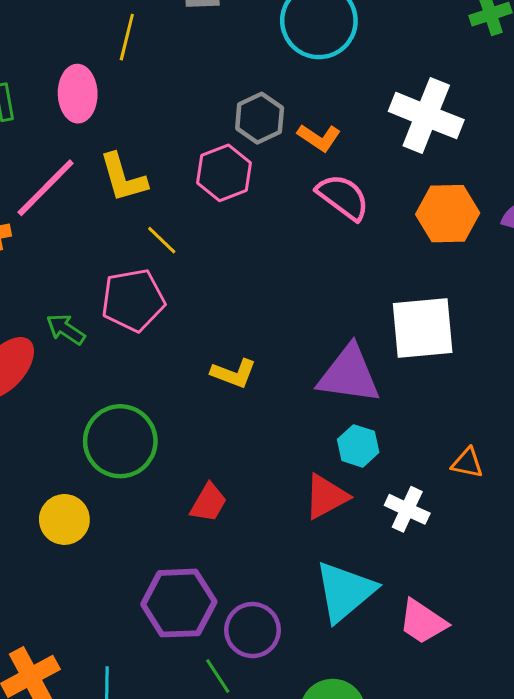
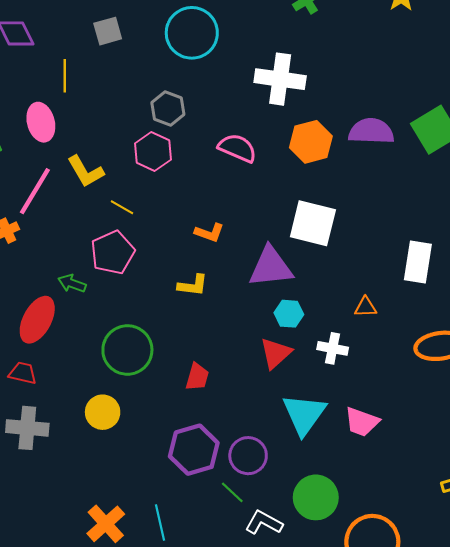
orange L-shape: (319, 138) -> (209, 233), moved
white square: (423, 328) -> (313, 223), turned 33

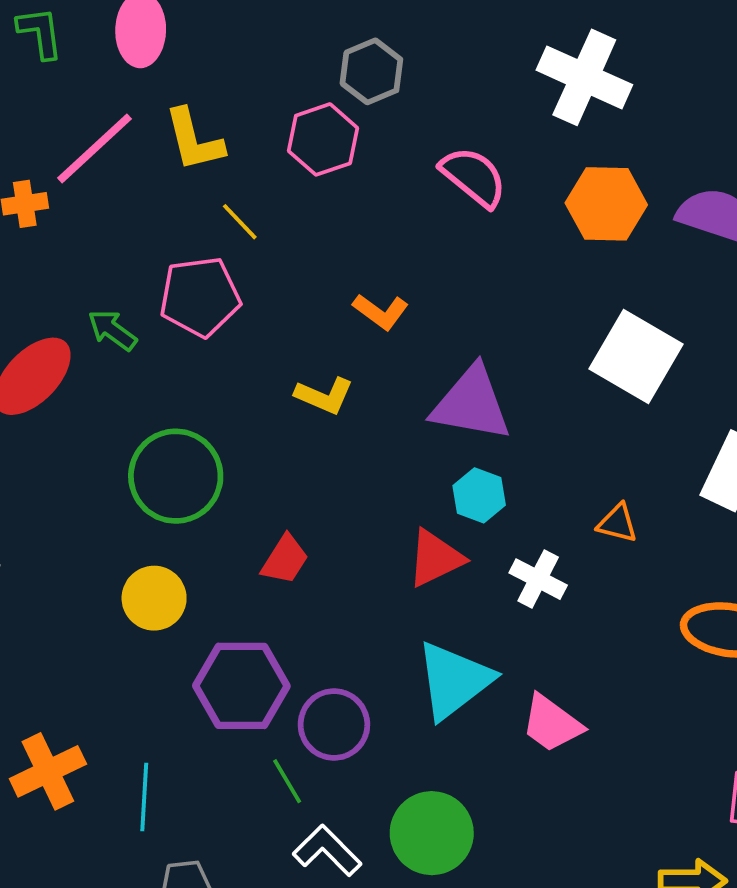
white square: (313, 223) -> (636, 357), moved
yellow circle: (103, 412) -> (154, 598), moved

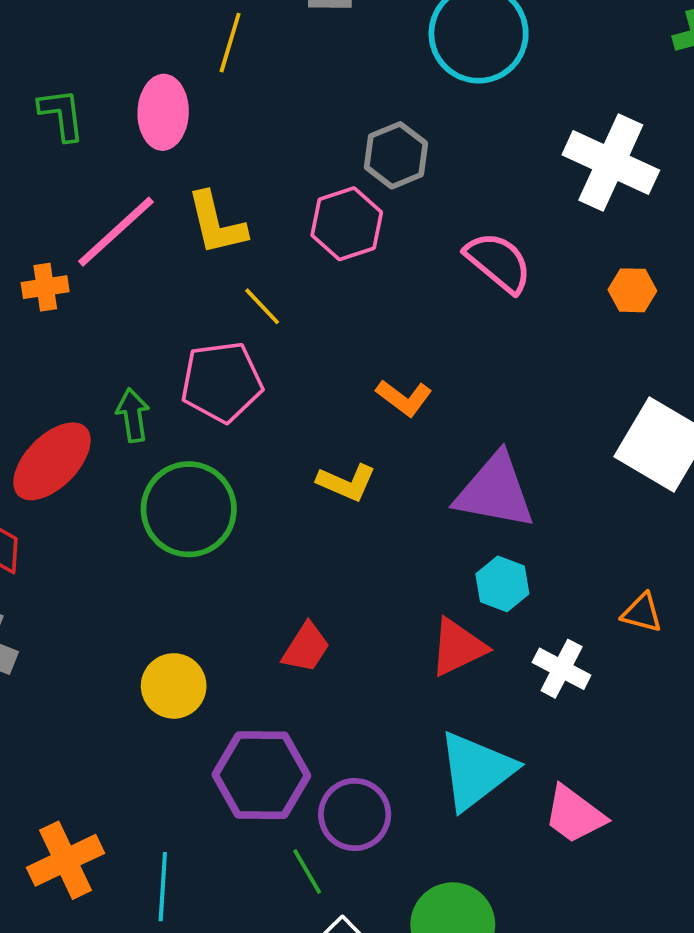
orange hexagon: (606, 204) -> (632, 290), size x0.6
green arrow: (112, 330) -> (133, 415), turned 45
green circle: (176, 476) -> (189, 509), moved

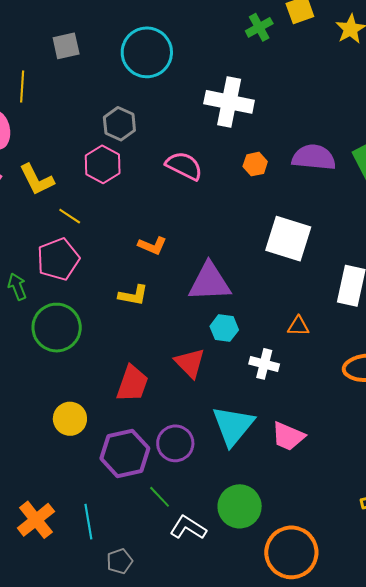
red triangle: (458, 647) -> (190, 363), moved, turned -36
red trapezoid: (306, 648) -> (132, 384), size x1.4
purple circle: (355, 815) -> (175, 443), moved

